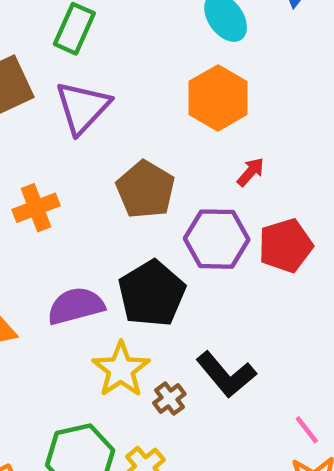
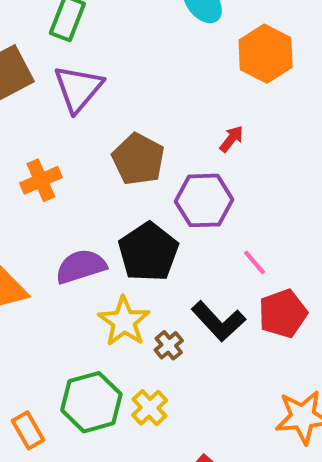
orange hexagon: (218, 98) -> (266, 54), moved
red pentagon: (285, 246) -> (283, 313), moved
pink line: (307, 430) -> (254, 262), moved

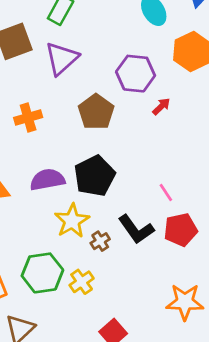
purple hexagon: (204, 200) -> (136, 74), moved

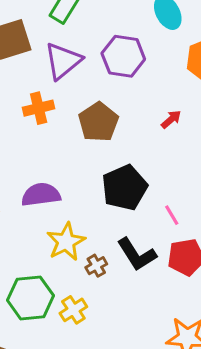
purple hexagon: (136, 74) -> (123, 56), moved
orange cross: (28, 118) -> (39, 108), moved
black pentagon: (95, 176) -> (125, 188), moved

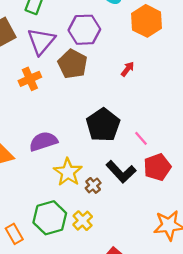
brown pentagon: (98, 122) -> (73, 64), moved

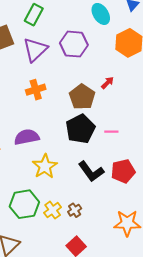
brown pentagon: (73, 64) -> (82, 97), moved
orange cross: (30, 79) -> (36, 90), moved
pink line: (141, 138) -> (111, 132), moved, turned -56
brown cross: (93, 185) -> (75, 210), moved

